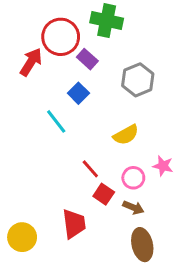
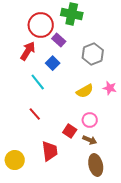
red arrow: (31, 62) -> (28, 51), moved
pink star: (163, 166) -> (110, 88), moved
red line: (90, 169) -> (35, 114), moved

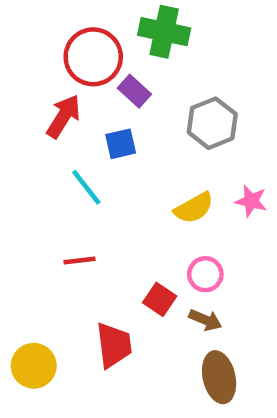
blue square: (53, 63) -> (121, 144), turned 32
red line: (35, 114) -> (79, 260), turned -56

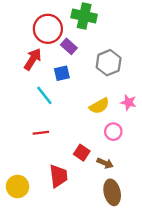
pink circle: (205, 274) -> (113, 132), moved

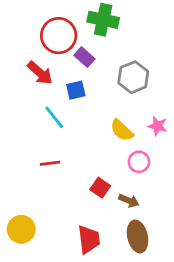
red arrow: (33, 59) -> (40, 73), turned 100
yellow semicircle: (99, 106) -> (122, 130), turned 72
red trapezoid: (58, 176) -> (89, 239), moved

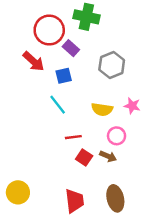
cyan line: (54, 117) -> (58, 105), moved
yellow semicircle: (122, 130) -> (102, 109), turned -35
red line: (50, 163) -> (73, 137), moved
brown arrow: (129, 201) -> (108, 156), moved

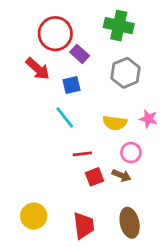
green cross: (86, 17) -> (119, 26), moved
red square: (84, 157) -> (94, 177), turned 35
yellow circle: (18, 192) -> (34, 216), moved

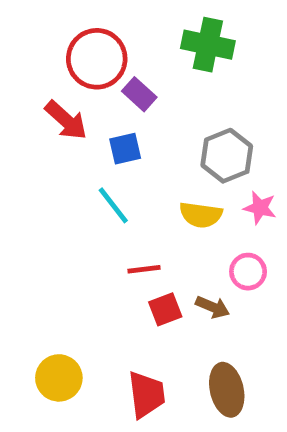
gray hexagon: (126, 73) -> (227, 156), moved
pink circle: (131, 153) -> (248, 272), moved

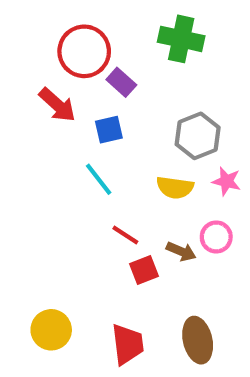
red line: (144, 269) -> (125, 235), turned 40
brown arrow: (213, 307) -> (181, 251), moved

